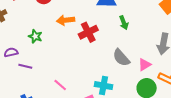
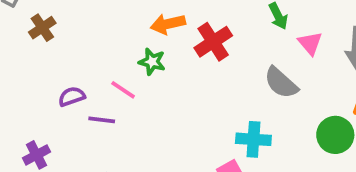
green star: (35, 36) -> (152, 62), moved
pink triangle: (145, 65) -> (310, 43), moved, turned -32
pink line: (60, 85) -> (123, 90), moved

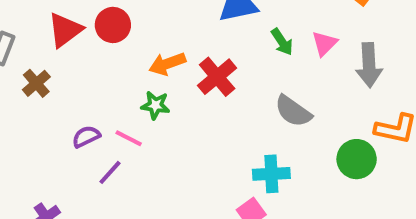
pink triangle: (310, 43) -> (324, 43), moved, turned 32
purple semicircle: (72, 97) -> (86, 137), moved
purple line: (102, 120) -> (110, 172), turned -48

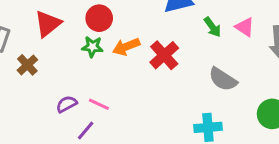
red circle: (113, 25) -> (99, 18), moved
pink triangle: (324, 43) -> (245, 27), turned -40
green star: (155, 105) -> (92, 47), moved

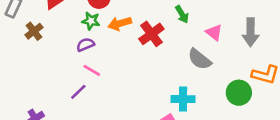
green arrow: (212, 27) -> (182, 14), moved
pink triangle: (245, 27) -> (214, 32), moved
purple semicircle: (67, 104) -> (85, 45), moved

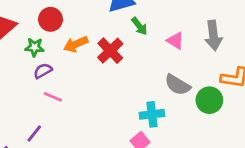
green star: (91, 21) -> (34, 47), moved
gray semicircle: (200, 59) -> (177, 85), moved
purple line: (78, 92) -> (34, 134), moved

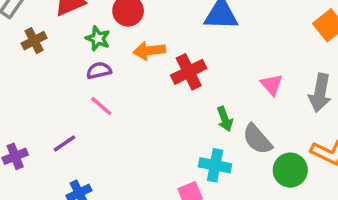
green arrow: (139, 26) -> (225, 119), moved

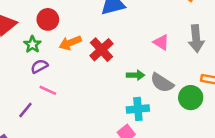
green star: (98, 39) -> (32, 44), turned 30
green arrow: (225, 119) -> (136, 75), turned -54
purple line: (64, 143) -> (25, 110), moved

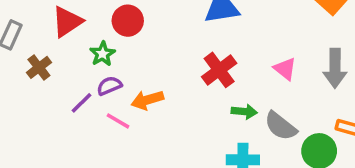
orange arrow: (70, 43) -> (147, 100), moved
red cross: (102, 50) -> (219, 70), moved
purple line: (25, 110) -> (82, 103), moved

